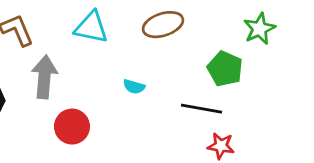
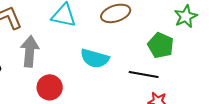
cyan semicircle: (134, 87) -> (95, 58), size x1.8

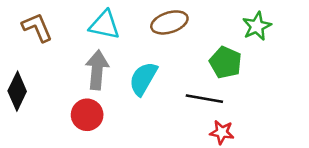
gray arrow: (30, 51) -> (97, 70), moved
cyan semicircle: (95, 58) -> (143, 79), turned 104

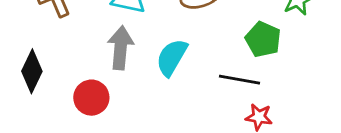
red circle: (87, 115) -> (91, 98), moved

